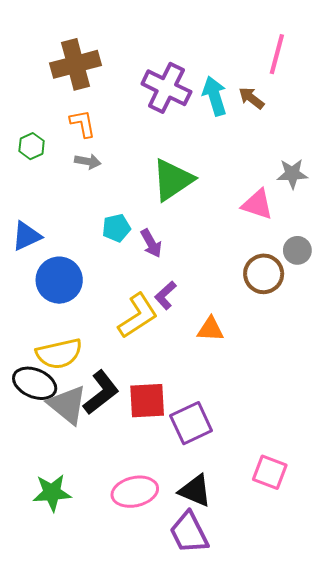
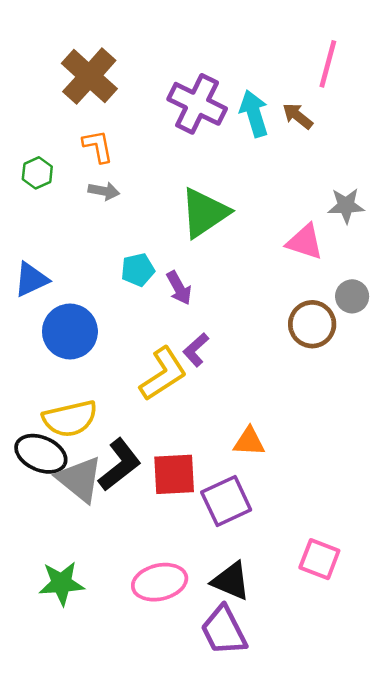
brown cross: (75, 64) -> (89, 76), turned -33
orange triangle: (210, 329) -> (249, 442), moved

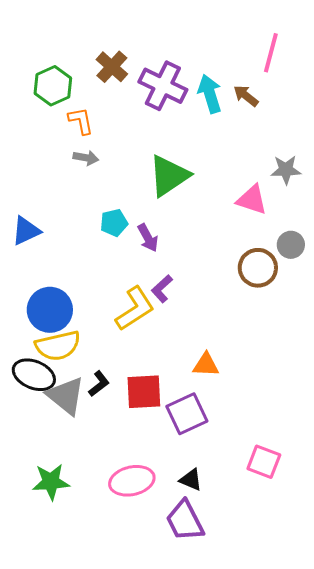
brown cross: (89, 76) -> (112, 67), moved, size x0.7
green hexagon: (37, 173) -> (53, 86), moved, size x1.5
blue circle: (70, 331) -> (50, 310), moved
black L-shape: (120, 465) -> (99, 384), size x0.6
black triangle: (231, 581) -> (191, 480), size x0.7

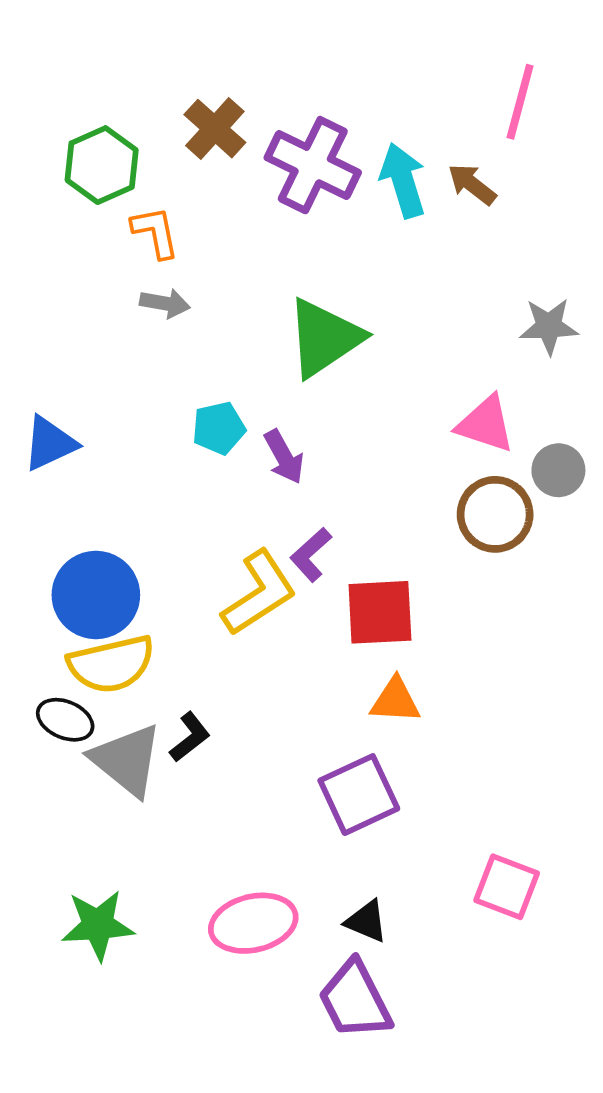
pink triangle: (252, 200) -> (485, 424), moved
black ellipse: (34, 375) -> (65, 720), size x0.7
red square: (144, 392) -> (380, 612), moved

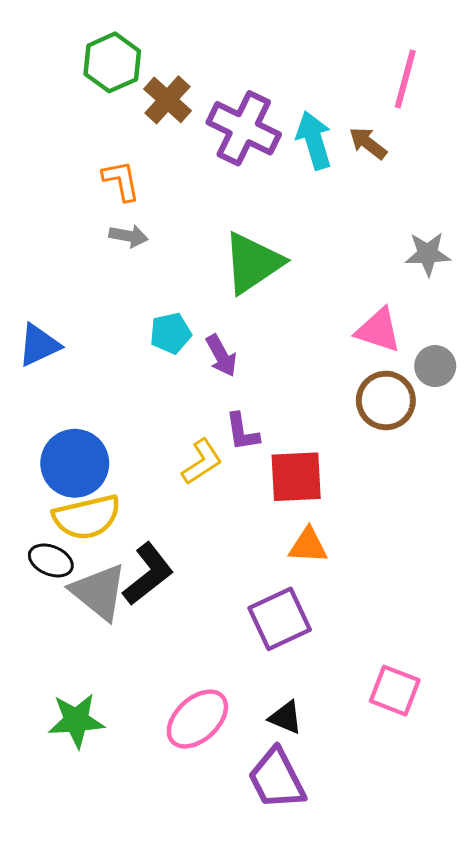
green hexagon: (102, 165) -> (112, 62), moved
purple L-shape: (311, 555) -> (242, 432), turned -57
yellow L-shape: (259, 593) -> (202, 462), size x0.7
black L-shape: (190, 737) -> (148, 574), size x1.6
pink ellipse: (253, 923) -> (197, 719), turned -30

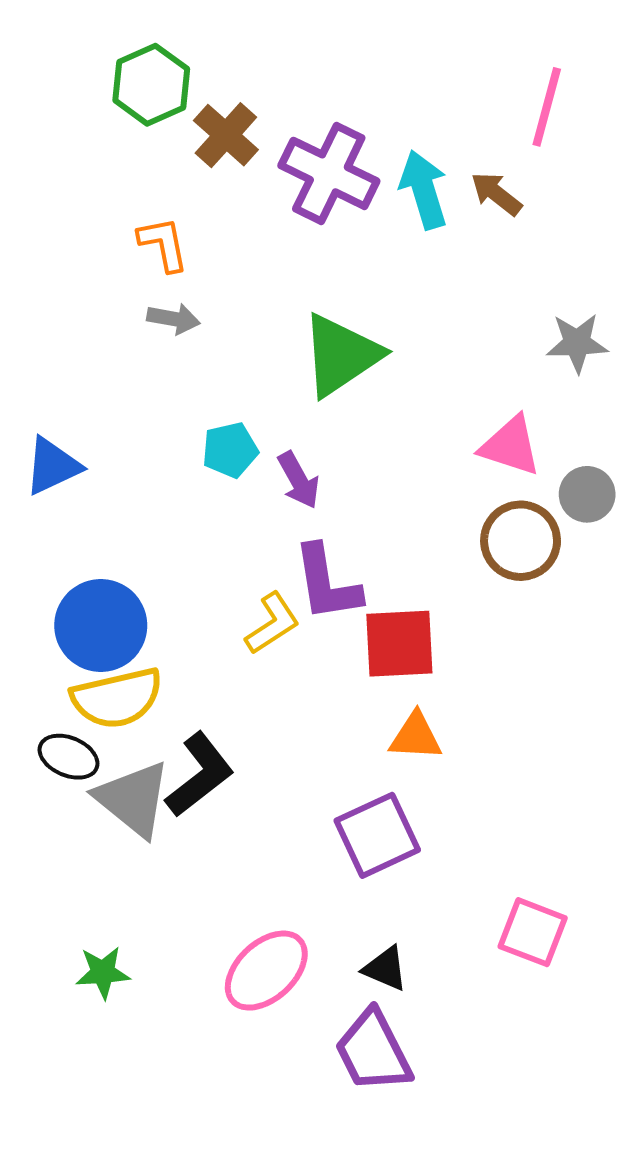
purple L-shape: (242, 432) -> (327, 583), size x1.5
green star: (76, 721) -> (103, 973), size x0.7

